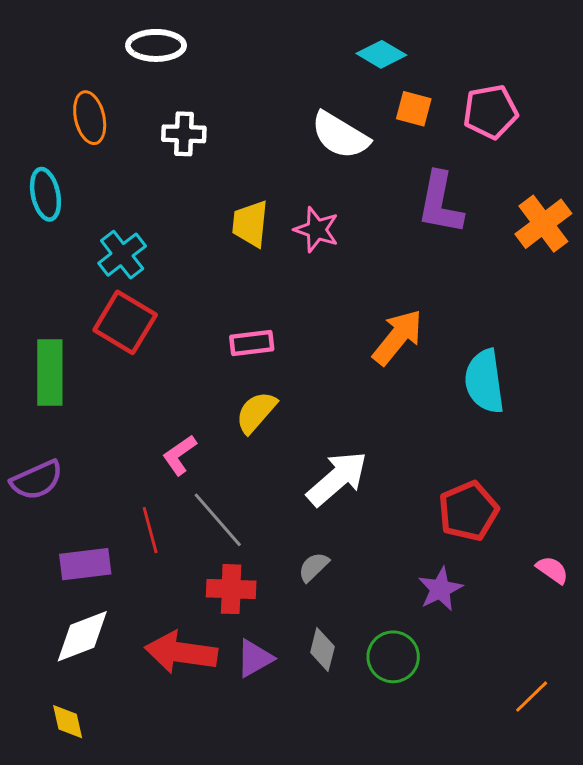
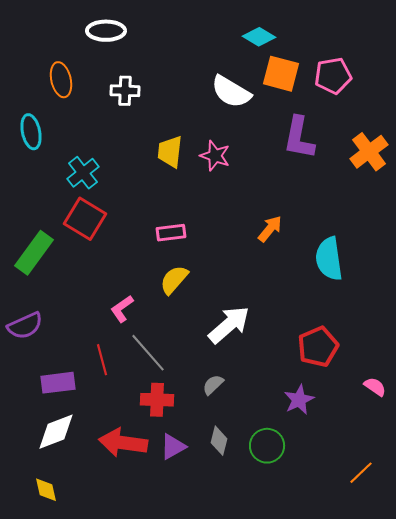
orange square: (414, 109) -> (281, 74), size x1.5
orange arrow: (398, 337) -> (270, 229), size x0.7
green rectangle: (50, 372) -> (34, 253), turned 36

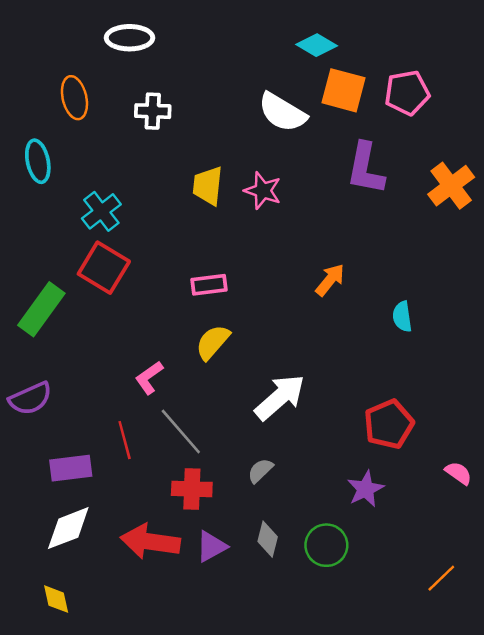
cyan semicircle: (329, 259) -> (402, 317), size x0.6

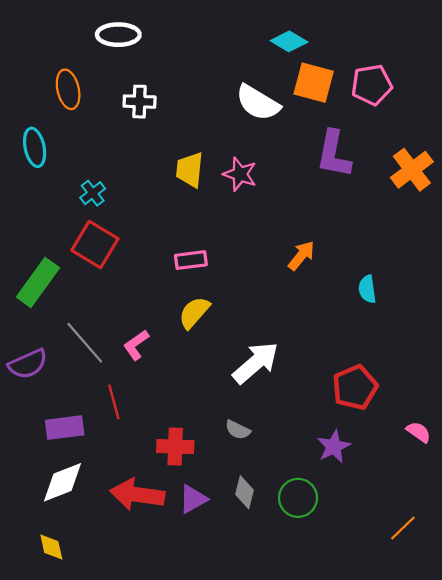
cyan cross: (101, 211) -> (93, 193), size x0.7
gray line: (181, 431) -> (85, 343), moved
gray semicircle: (260, 471) -> (238, 430), turned -110

